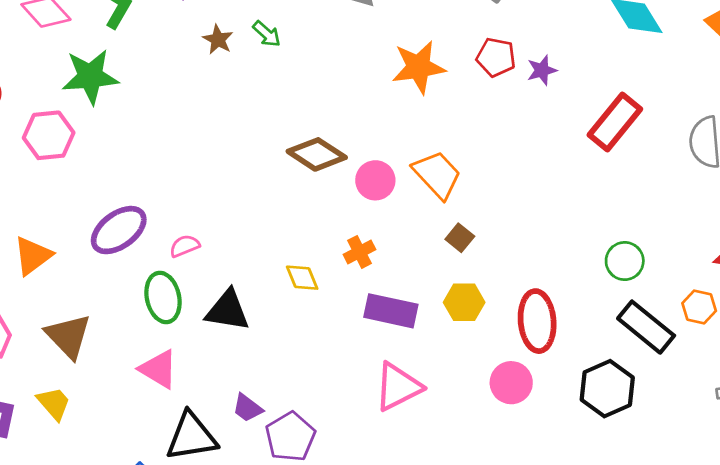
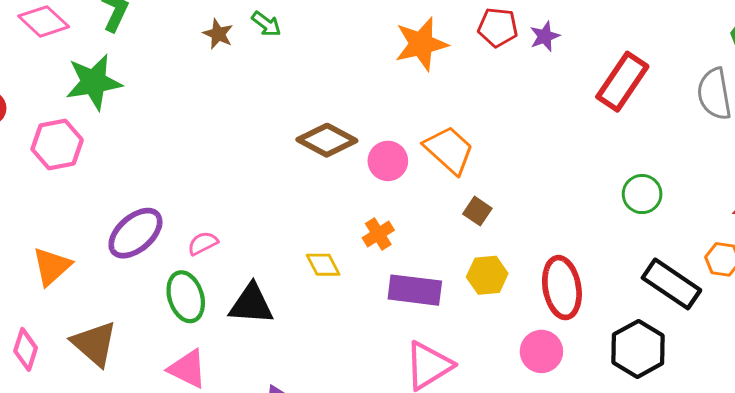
green circle: (625, 261) -> (642, 194), moved

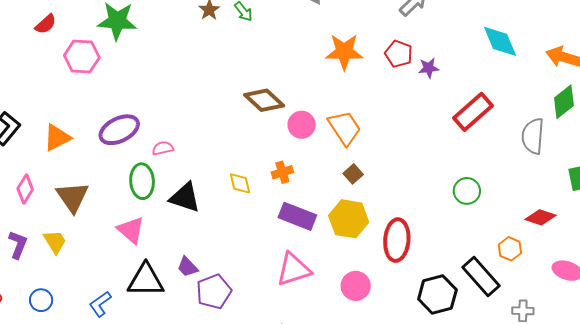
yellow hexagon: (487, 275) -> (349, 219), size x1.4
black rectangle: (671, 284) -> (481, 276), moved
pink circle: (541, 351) -> (356, 286), moved

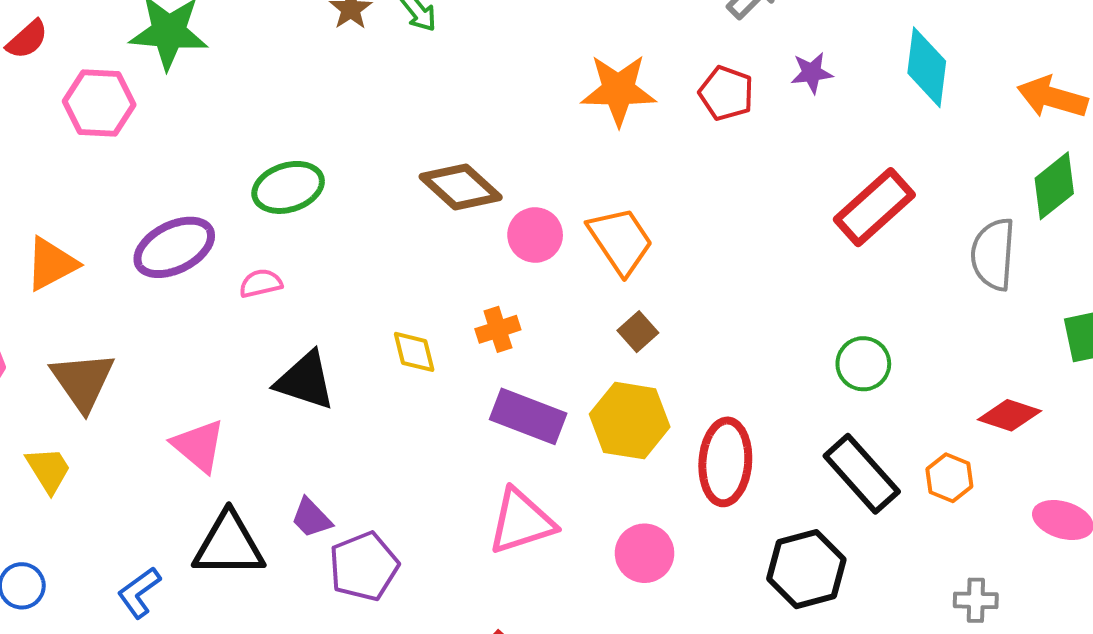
cyan diamond: (500, 41) -> (927, 67), turned 30
purple star: (429, 68) -> (812, 73), moved
green ellipse: (142, 181) -> (288, 187), moved, turned 76
black rectangle: (481, 276) -> (862, 474), moved

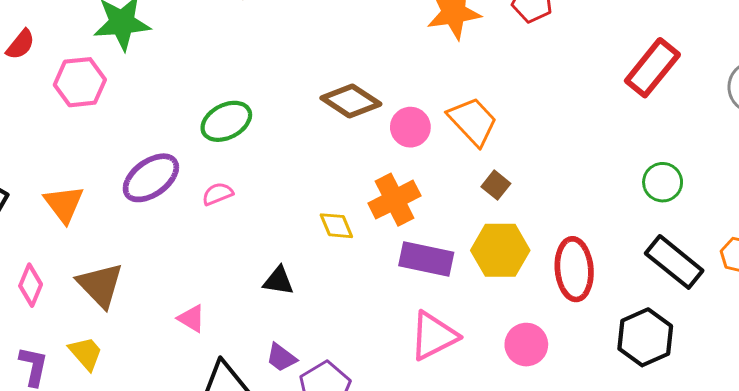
orange triangle: (51, 264) -> (64, 204), turned -30
orange cross: (498, 329) -> (394, 200), size x1.6
black triangle: (305, 381) -> (278, 281), moved, size x0.7
pink triangle: (199, 446) -> (191, 318), size x0.7

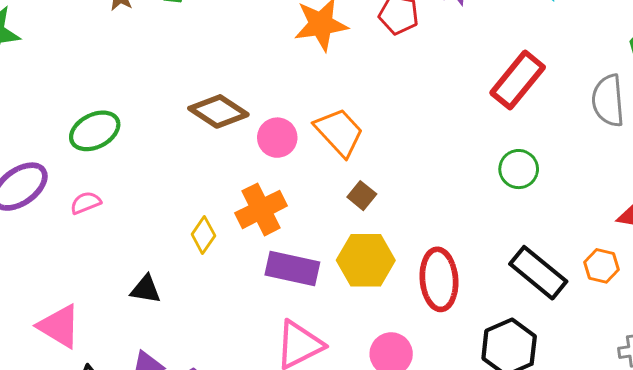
green circle: (663, 182) -> (519, 169), moved
yellow diamond: (336, 226) -> (203, 235), turned 57
pink triangle: (191, 318) -> (59, 326), size x1.6

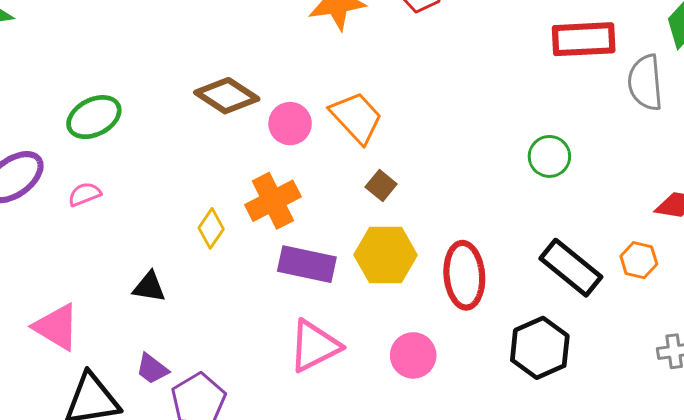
red rectangle: (518, 80) -> (584, 39), moved, turned 48

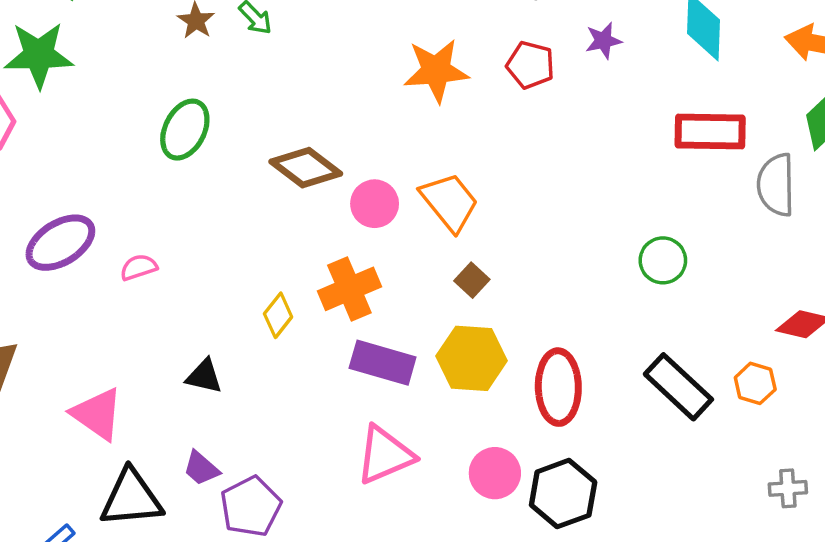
green ellipse: (94, 117) -> (185, 130), moved, turned -40
black hexagon: (540, 348) -> (563, 494), moved

